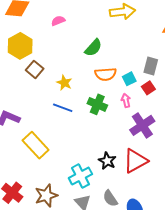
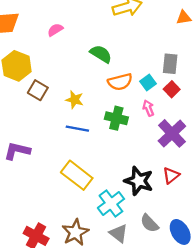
green semicircle: (93, 48) -> (101, 54), turned -90
yellow rectangle: (36, 145) -> (77, 175), moved
black star: (107, 161) -> (139, 181), size x1.4
red triangle: (135, 161) -> (171, 175), size x0.6

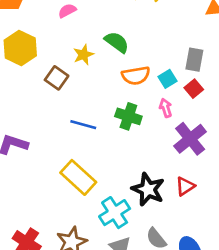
brown square: (38, 90) -> (57, 78), moved
yellow star: (75, 100) -> (83, 55), moved, turned 30

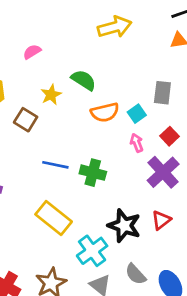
red square: (194, 89) -> (170, 136), moved
green cross: (128, 116) -> (93, 173), moved

